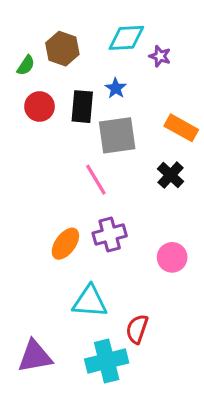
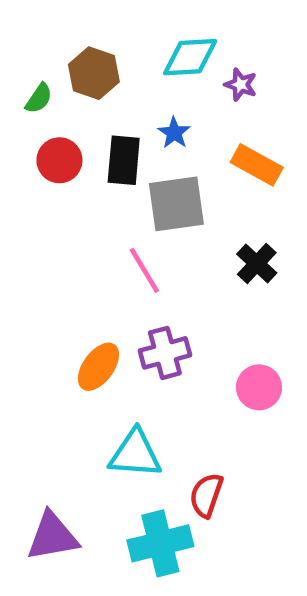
orange rectangle: (181, 128) -> (257, 165), moved

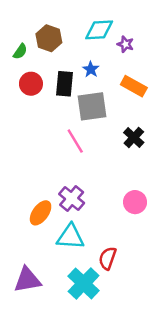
purple cross: (165, 353) -> (72, 199), moved, turned -35
orange ellipse: (98, 367) -> (41, 213), moved
cyan cross: (160, 543) -> (84, 283), turned -32

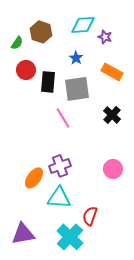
black rectangle: (64, 84) -> (48, 82), moved
purple cross: (72, 199) -> (60, 166), turned 30

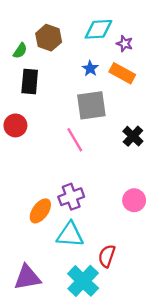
red circle: (26, 70) -> (15, 125), moved
orange rectangle: (112, 72) -> (122, 73), moved
black rectangle: (48, 82) -> (30, 82), moved

